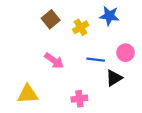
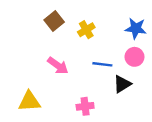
blue star: (109, 16) -> (136, 28), moved

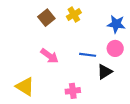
yellow cross: (86, 30) -> (74, 15), moved
yellow triangle: (29, 101) -> (25, 87), turned 36

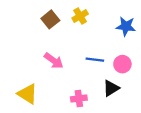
pink circle: (115, 48) -> (122, 64), moved
black triangle: (105, 72) -> (111, 88), moved

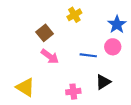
brown square: (50, 19) -> (45, 33), moved
blue star: (126, 26) -> (117, 24), turned 30
pink circle: (122, 64) -> (113, 47), moved

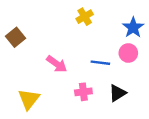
brown square: (45, 33) -> (15, 37), moved
yellow triangle: (25, 87) -> (29, 99), turned 36
pink cross: (73, 92) -> (83, 92), moved

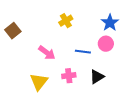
yellow cross: (85, 17) -> (66, 21), moved
yellow triangle: (29, 99) -> (39, 82), moved

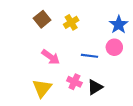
brown square: (13, 31) -> (42, 19), moved
pink cross: (69, 76) -> (74, 82), turned 32
black triangle: (97, 77) -> (95, 87), moved

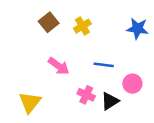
blue star: (119, 25) -> (137, 29), turned -30
pink circle: (114, 47) -> (132, 84), moved
yellow triangle: (42, 88) -> (30, 102), moved

